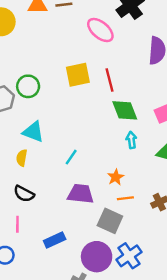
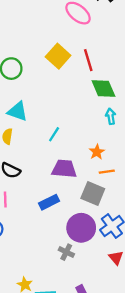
yellow square: (78, 75) -> (58, 56), turned -35
blue rectangle: (55, 240) -> (49, 202), moved

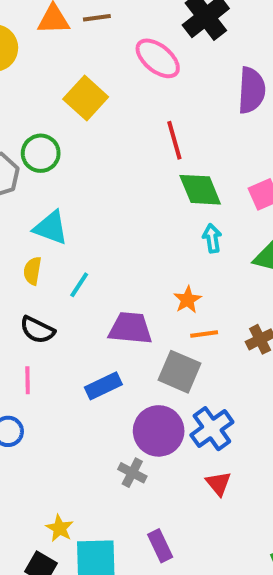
yellow square: (58, 56) -> (86, 98), moved
cyan line: (54, 134) -> (79, 285), moved

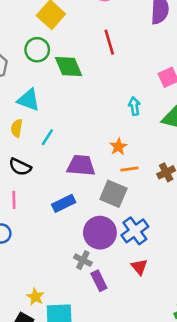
green circle: (41, 153) -> (37, 50), moved
green diamond: (200, 190) -> (68, 66), moved
purple rectangle: (160, 546) -> (99, 281), moved

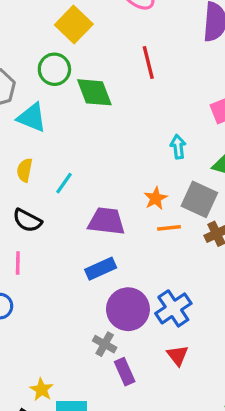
cyan triangle: (29, 100) -> (32, 118), moved
gray square: (113, 194) -> (199, 199), moved
blue rectangle: (64, 203) -> (101, 269), moved

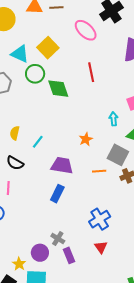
cyan triangle: (32, 118) -> (20, 54), moved
cyan arrow: (178, 147) -> (114, 119), moved
orange star: (156, 198) -> (86, 139), moved
blue rectangle: (101, 269) -> (57, 194), turned -42
purple circle: (128, 309) -> (40, 253), moved, size x0.7

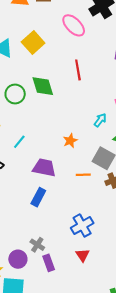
green circle: (35, 74) -> (15, 94), moved
cyan arrow: (114, 119) -> (100, 120), turned 40

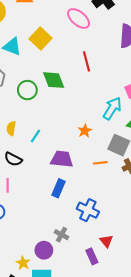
cyan arrow: (100, 120) -> (112, 108), size x1.6
blue cross: (82, 226) -> (88, 210), moved, turned -30
purple rectangle: (49, 263) -> (92, 256), moved

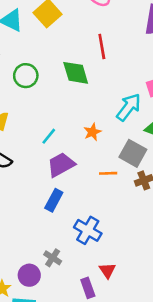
green diamond: (54, 80) -> (76, 73), moved
cyan line: (35, 136) -> (49, 136), moved
purple trapezoid: (62, 159) -> (61, 165), turned -40

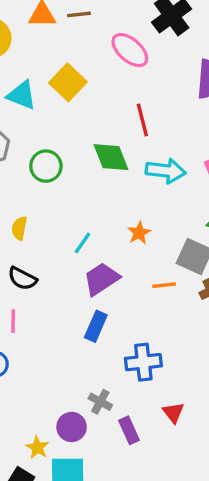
cyan arrow: (129, 107) -> (166, 171), moved, turned 64
blue cross: (88, 230) -> (143, 362), turned -32
purple rectangle: (88, 288) -> (129, 430), moved

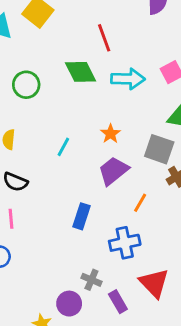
purple trapezoid: (101, 279) -> (113, 171), moved
orange line: (164, 285) -> (140, 203), moved, turned -48
red triangle: (173, 413) -> (154, 283), size x1.6

